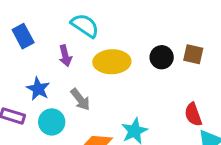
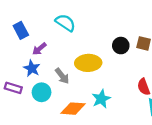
purple arrow: (65, 56) -> (39, 49), moved, turned 64
yellow ellipse: (112, 62) -> (88, 63), moved

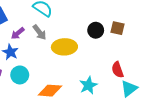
gray arrow: (62, 76) -> (40, 32), moved
cyan star: (101, 99) -> (88, 85), moved

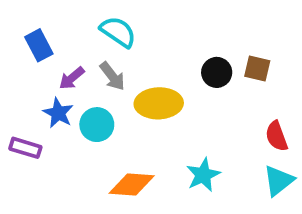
red semicircle: (118, 70) -> (277, 136), moved
cyan circle: (20, 75) -> (97, 125), moved

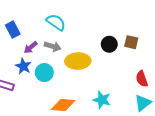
gray arrow: (112, 76) -> (53, 46), turned -35
cyan star: (203, 175) -> (102, 100), turned -30

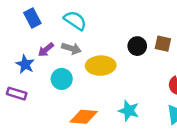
blue rectangle: (13, 30) -> (32, 18), moved
blue star: (23, 66) -> (25, 64), moved

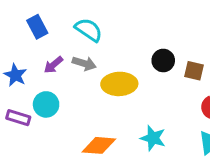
brown square: (163, 44) -> (194, 71), moved
blue star: (25, 64) -> (15, 75), moved
cyan circle: (62, 79) -> (46, 104), moved

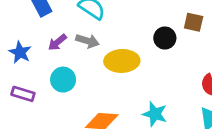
brown square: (194, 71) -> (194, 22), moved
cyan circle: (46, 104) -> (63, 80), moved

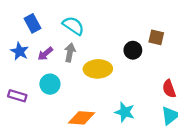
gray arrow: (87, 41) -> (70, 53), turned -96
blue star: (20, 52) -> (20, 51), moved

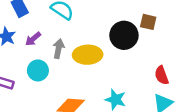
black circle: (133, 50) -> (124, 35), size x1.5
gray arrow: (70, 53) -> (58, 49), moved

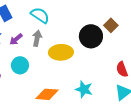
brown square: (148, 22) -> (111, 25), turned 32
gray arrow: (58, 49) -> (37, 38), moved

